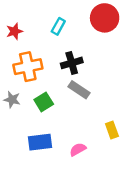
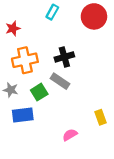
cyan rectangle: (58, 26) -> (52, 12), moved
gray rectangle: (79, 90) -> (60, 81), moved
blue rectangle: (40, 142) -> (23, 115), moved

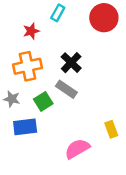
red star: (13, 28) -> (31, 31), moved
black cross: (64, 57) -> (71, 63), turned -30
pink semicircle: (70, 135) -> (77, 149), size x1.5

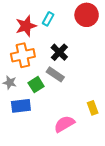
cyan rectangle: (58, 13) -> (48, 19), moved
red star: (31, 31) -> (26, 26), size x1.5

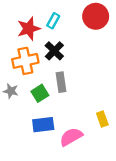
black cross: (59, 52) -> (54, 51), moved
gray rectangle: (55, 74) -> (61, 82), turned 48
blue rectangle: (21, 106) -> (43, 125), moved

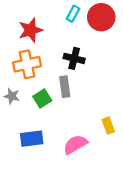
cyan rectangle: (53, 21) -> (73, 14), moved
black cross: (54, 51) -> (74, 58), moved, turned -30
blue rectangle: (43, 125) -> (32, 139), moved

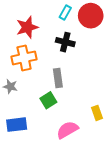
black cross: (74, 58) -> (65, 42), moved
green square: (42, 98) -> (48, 100), moved
blue rectangle: (32, 139) -> (17, 125), moved

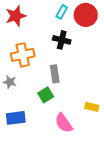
red star: (27, 27) -> (16, 16), moved
yellow rectangle: (97, 113) -> (92, 107), turned -56
pink semicircle: (67, 130) -> (64, 123), turned -95

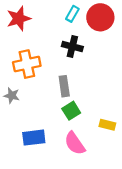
green square: (46, 95) -> (71, 111), moved
blue rectangle: (16, 118) -> (34, 138), moved

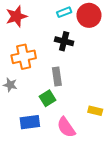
cyan rectangle: (72, 14) -> (64, 12), turned 40
green square: (71, 111) -> (47, 98), moved

